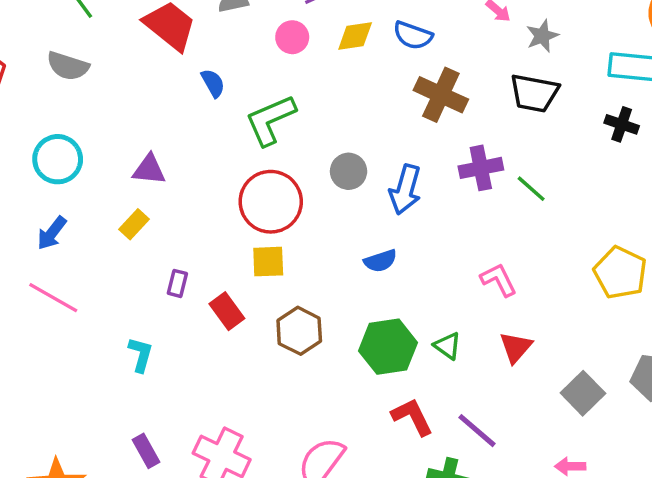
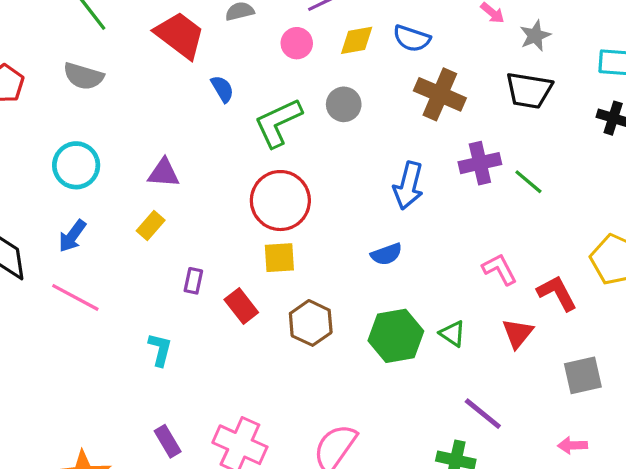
gray circle: (349, 171) -> (344, 104), moved
gray square: (583, 393) -> (583, 375), turned 33
red L-shape: (412, 417) -> (557, 293), moved

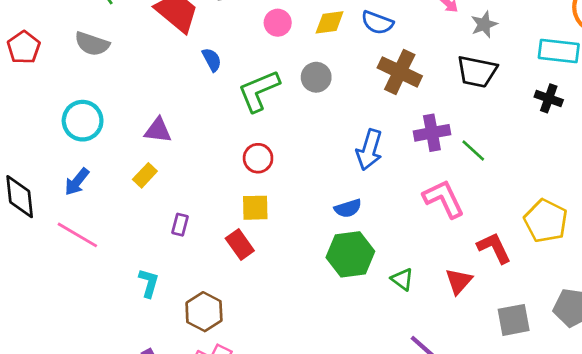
red circle: (280, 201) -> (258, 158), size x0.6
pink L-shape: (500, 269) -> (444, 199), moved, size x1.4
red rectangle: (241, 306) -> (240, 244), moved
brown hexagon: (311, 323) -> (204, 312), moved
green hexagon: (396, 336) -> (350, 254), moved

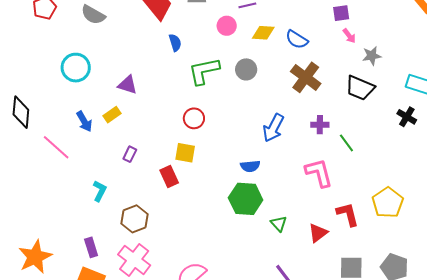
purple cross: (432, 133) -> (320, 125), size x0.7
blue arrow: (77, 182) -> (84, 121), moved, turned -80

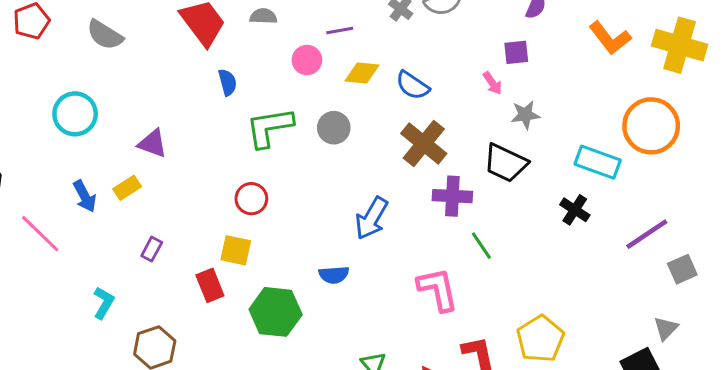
purple square: (341, 13) -> (516, 52), moved
purple cross: (320, 125) -> (452, 196), moved, size x1.4
green hexagon: (246, 199) -> (276, 312), moved

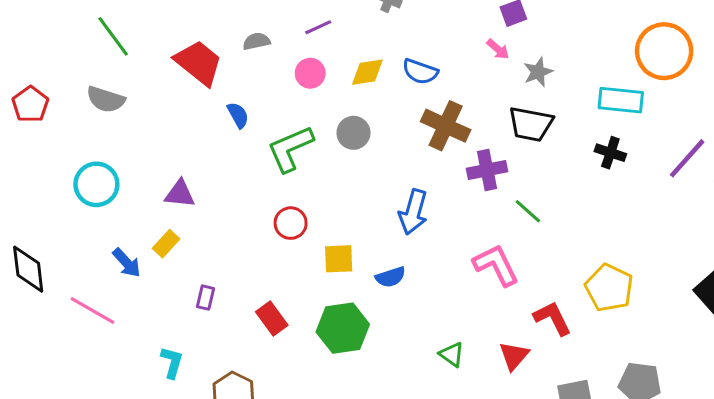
purple line: (340, 30) -> (318, 27), moved
yellow square: (236, 250) -> (339, 259), moved

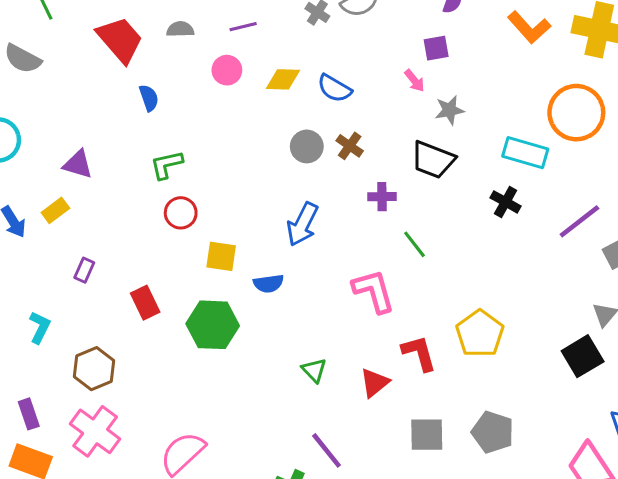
brown cross: (446, 126) -> (350, 146), size x0.6
gray circle: (353, 133) -> (307, 146), moved
green L-shape: (290, 149) -> (167, 165), moved, size x0.7
purple cross: (487, 170) -> (382, 197), size x0.7

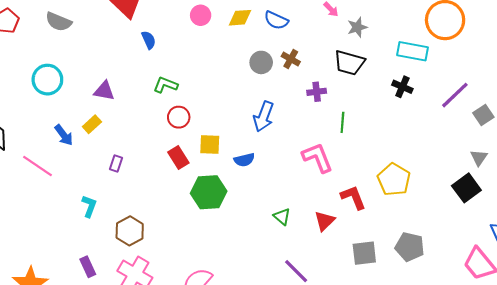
green L-shape: (167, 165) -> (166, 85), turned 40
green line: (414, 244) -> (342, 122), turned 48
red rectangle: (145, 303) -> (178, 158), moved

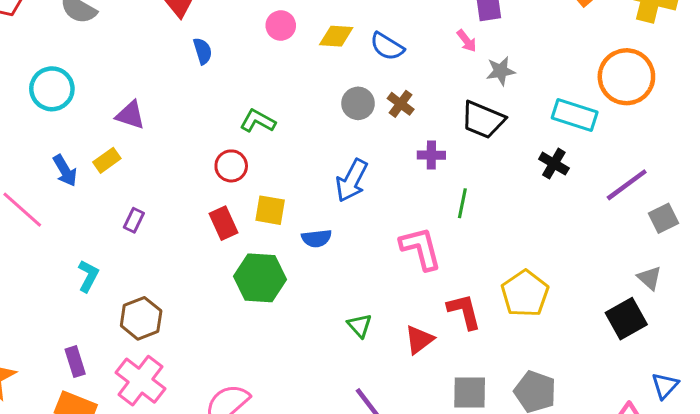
green L-shape: (166, 85) -> (258, 121), moved
gray triangle: (479, 158) -> (649, 278), turned -30

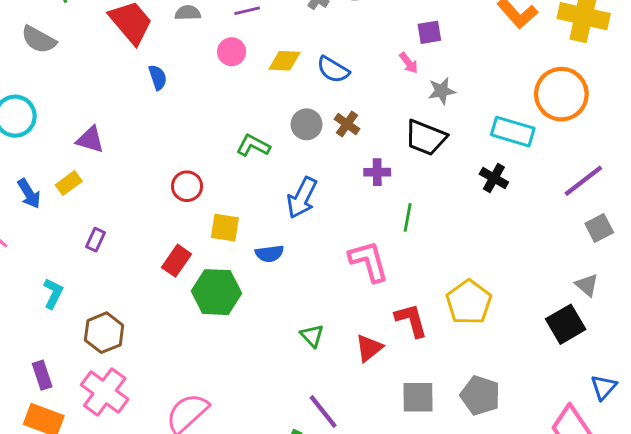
green L-shape: (258, 121) -> (253, 146), moved
purple line: (627, 185) -> (583, 181), moved
red rectangle: (223, 223) -> (177, 261), moved, turned 60

